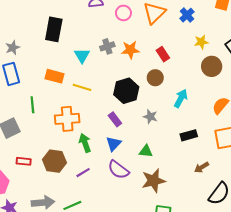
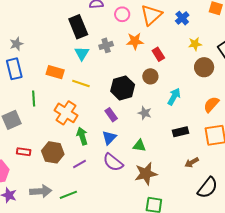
black rectangle: (54, 29) -> (78, 27), moved, turned -35
orange star: (130, 50) -> (135, 41), moved
orange cross: (67, 119) -> (66, 113), turned 35

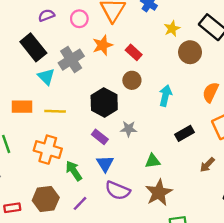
gray cross: (106, 45) -> (71, 60), size x1.5
gray star: (145, 113) -> (129, 129), moved
green triangle: (139, 146) -> (153, 161), moved

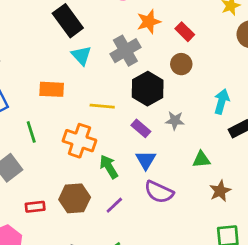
gray cross: (71, 60) -> (125, 51), moved
cyan arrow: (165, 96) -> (222, 102), moved
yellow line: (55, 111) -> (102, 106), moved
brown star: (159, 193) -> (220, 191), moved, size x0.7

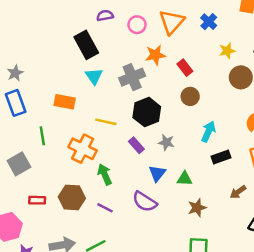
brown circle: (181, 64) -> (190, 96), moved
blue triangle: (146, 160) -> (157, 173), moved
purple line: (114, 205) -> (105, 208), turned 63

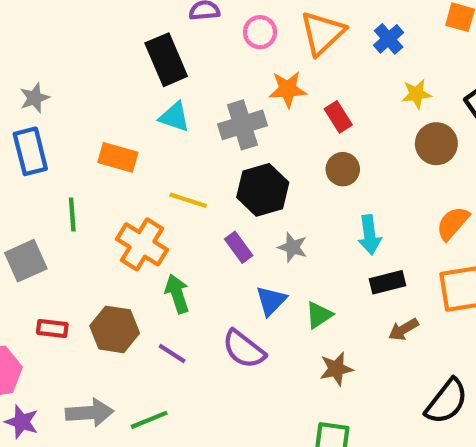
cyan triangle: (94, 76) -> (174, 117), turned -42
cyan arrow: (208, 132) -> (369, 235), turned 144
green triangle: (185, 179) -> (319, 315), turned -42
brown arrow: (238, 192) -> (403, 329), moved

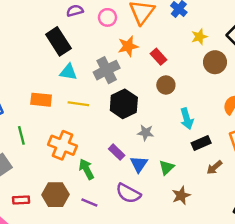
yellow line: (188, 200) -> (78, 104), moved
purple rectangle: (239, 247) -> (117, 152), moved

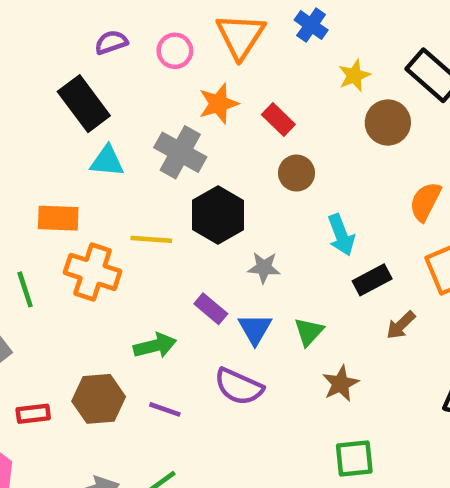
gray cross: (107, 70) -> (180, 152), turned -30
yellow line: (78, 104) -> (151, 239), moved
orange cross: (63, 145) -> (93, 272), moved
green arrow: (86, 169) -> (155, 346), turned 108

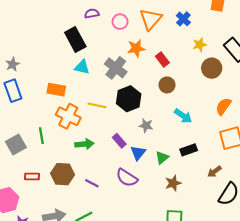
cyan arrow: (341, 235) -> (183, 116), turned -42
black rectangle: (372, 280) -> (189, 150), moved
green line: (25, 289) -> (41, 136), moved
brown arrow: (401, 325) -> (214, 171), moved
green arrow: (155, 346) -> (84, 144), moved

